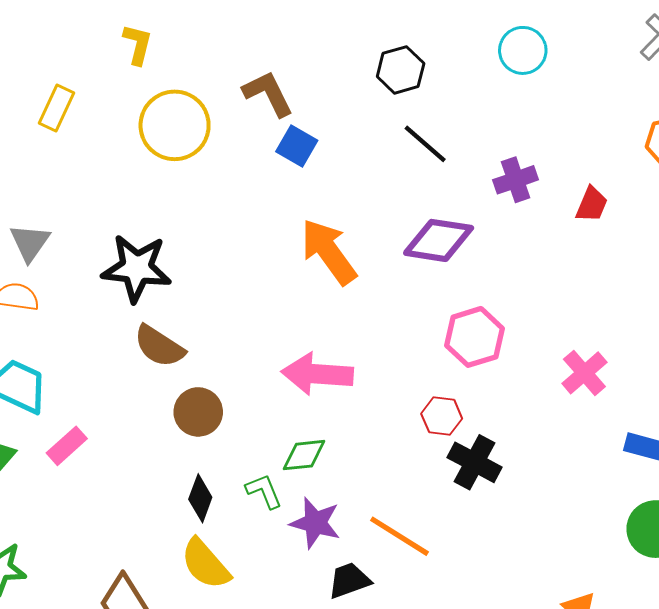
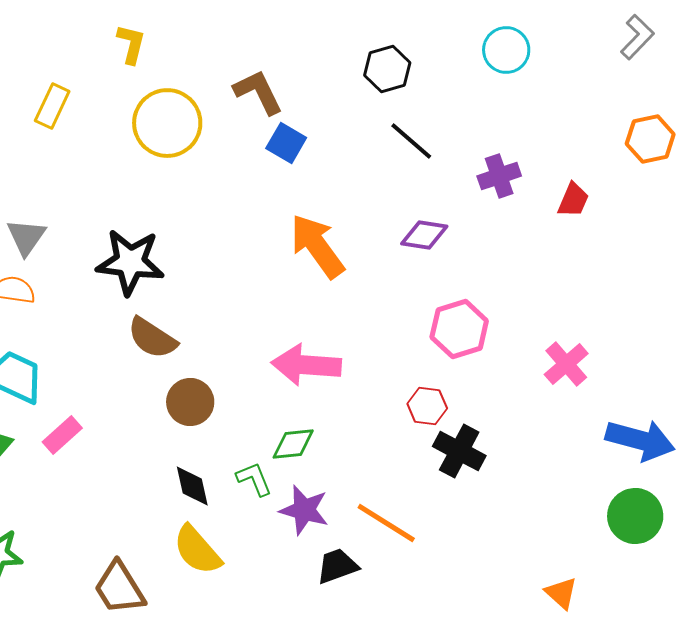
purple diamond: (439, 240) -> (424, 235), size x0.7
black diamond: (200, 498) -> (192, 486), turned -33

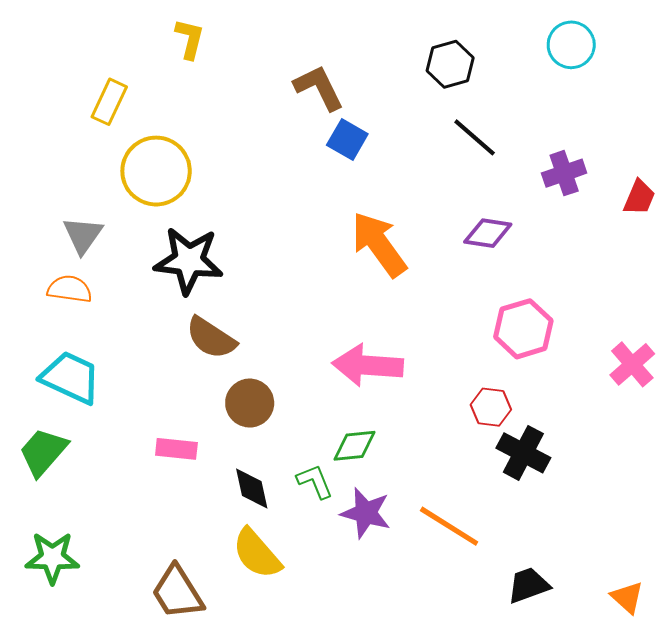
yellow circle: (167, 123) -> (156, 171), moved
pink rectangle: (62, 435) -> (176, 449), moved, turned 48
black trapezoid: (337, 566) -> (528, 585), moved

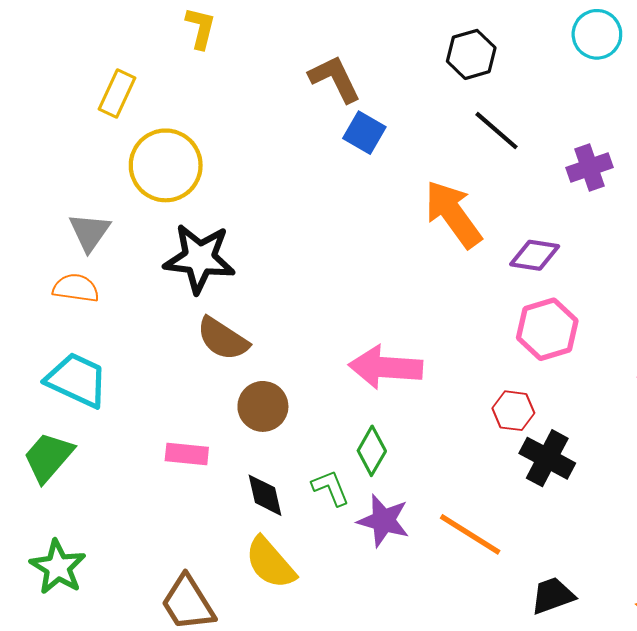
purple diamond: (488, 233) -> (535, 255), moved
orange arrow: (379, 244) -> (453, 214), moved
green diamond: (354, 446) -> (372, 451), turned -54
green star: (52, 558) -> (58, 567), turned 30

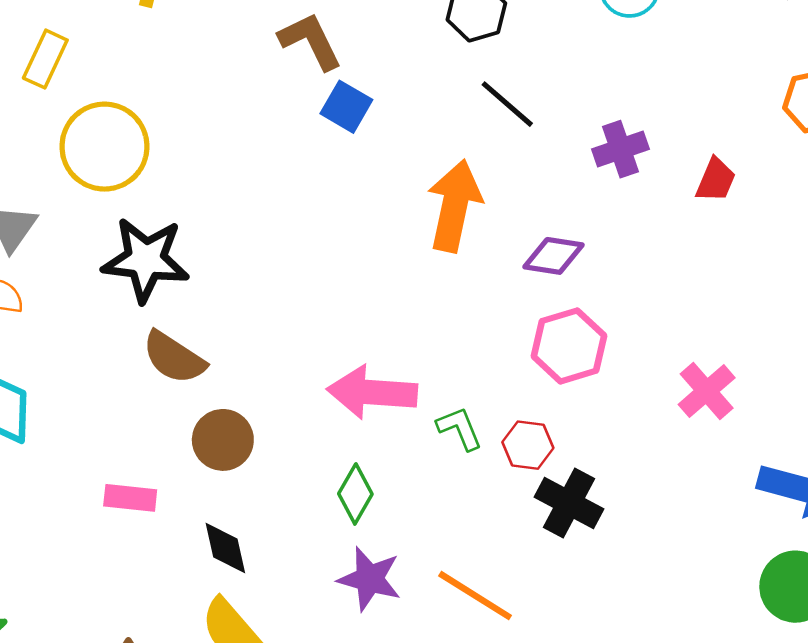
orange arrow: (453, 214) -> (454, 206), turned 48
green L-shape: (331, 488) -> (460, 428), moved

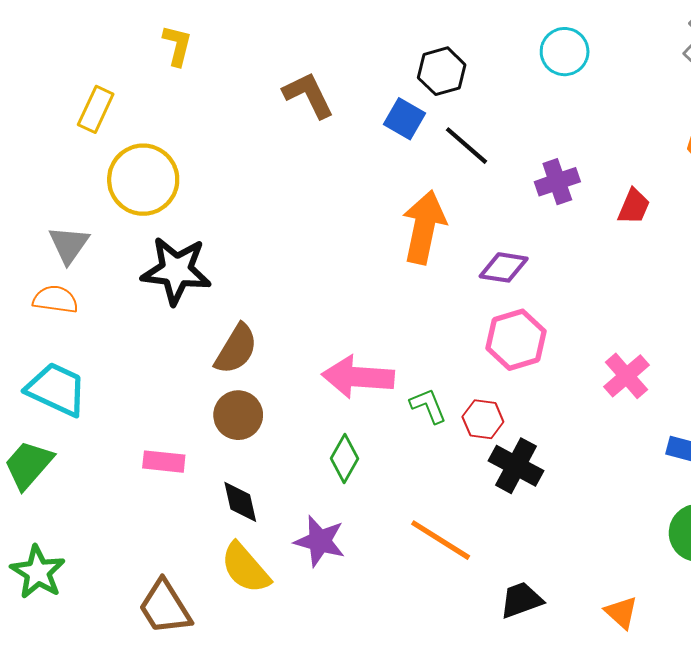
blue square: (346, 107) -> (404, 119), moved
brown semicircle: (174, 358) -> (236, 349), moved, turned -92
purple star: (370, 579) -> (320, 541), moved

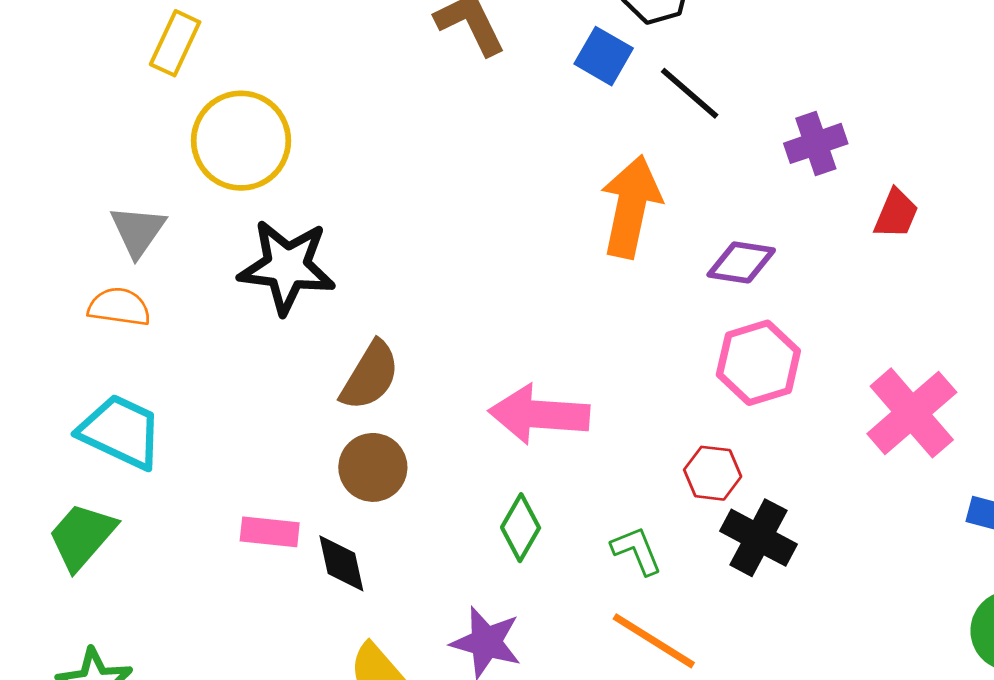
red trapezoid: (634, 206) -> (896, 214), moved
pink cross: (627, 376) -> (912, 413), size x1.4
green L-shape: (428, 406) -> (637, 551), moved
black diamond: (240, 502) -> (341, 563), moved

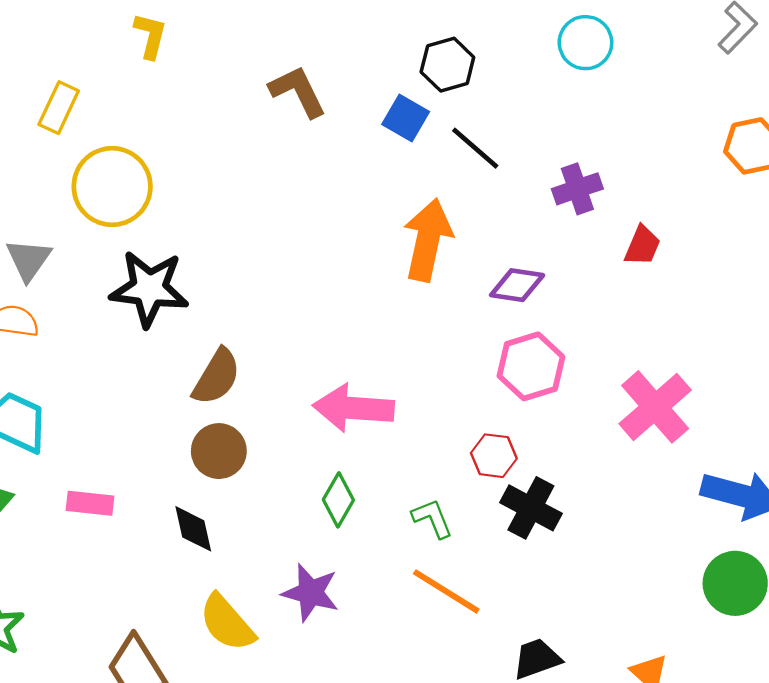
pink rectangle: (270, 532) -> (90, 503), moved

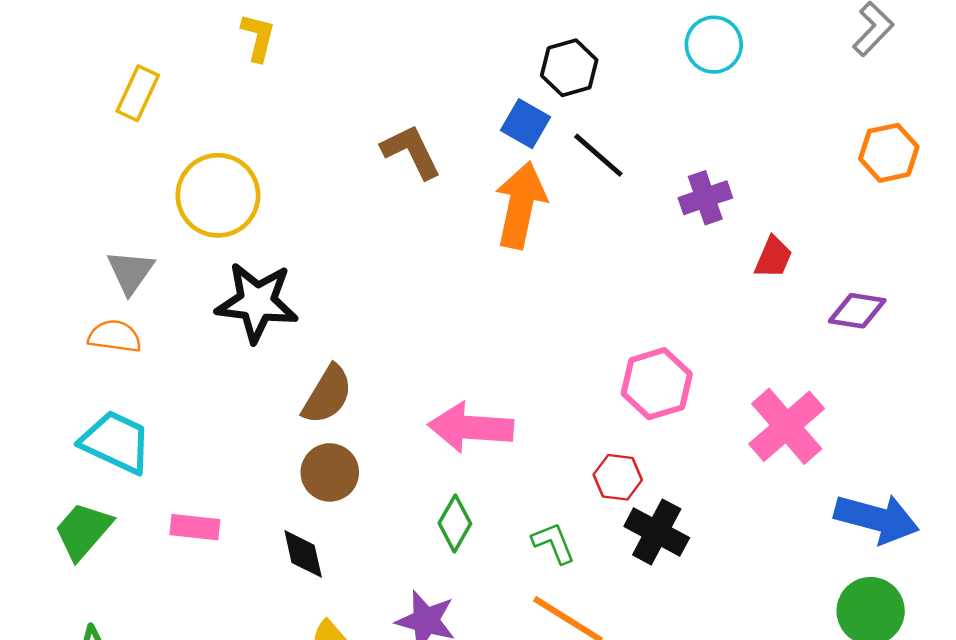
brown L-shape: (298, 91) -> (411, 152), moved
yellow rectangle: (59, 108) -> (138, 93), moved
orange arrow: (428, 240) -> (521, 205), moved
purple diamond: (517, 285) -> (857, 311), moved

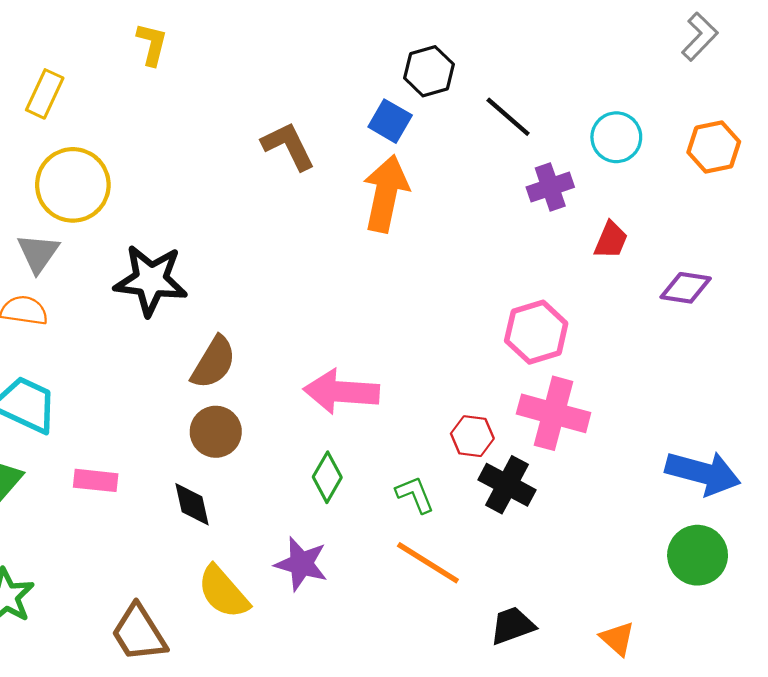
cyan circle: (714, 45) -> (616, 137), moved
black line: (598, 155) -> (508, 117), moved
yellow circle: (218, 195) -> (73, 185), moved
pink hexagon: (657, 384) -> (536, 332), moved
pink cross: (787, 426) -> (554, 413), moved, turned -34

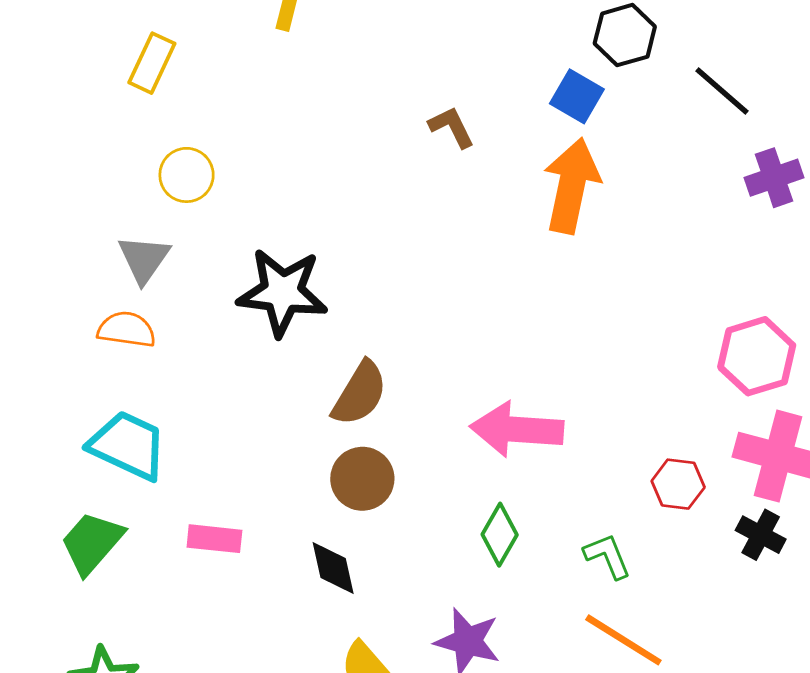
brown L-shape: (288, 146) -> (452, 127), size x0.7
yellow circle: (73, 185) -> (187, 175), size x0.6
black cross: (507, 485) -> (761, 535), moved, size x0.7

